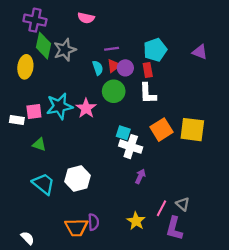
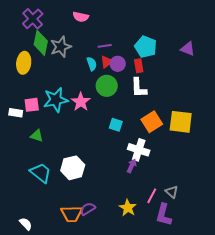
purple cross: (35, 20) -> (33, 19), turned 35
cyan pentagon: (155, 50) -> (146, 47), turned -30
white cross: (131, 147) -> (139, 150), moved
purple semicircle: (93, 222) -> (88, 209), turned -119

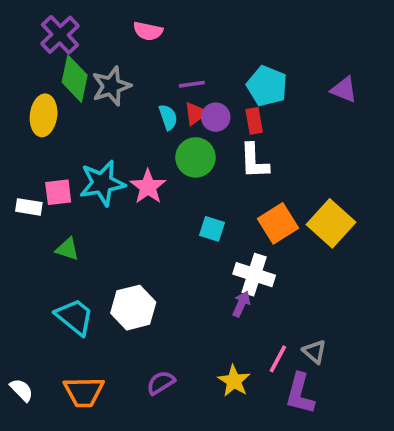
yellow square: (181, 122) -> (331, 223), turned 35
orange trapezoid: (72, 214) -> (84, 392), moved
white semicircle: (26, 224) -> (22, 390), moved

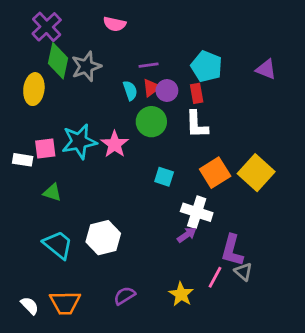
purple arrow: (241, 304) -> (187, 235), turned 30
white semicircle: (22, 390) -> (30, 306), moved
purple L-shape: (300, 394) -> (232, 250), moved

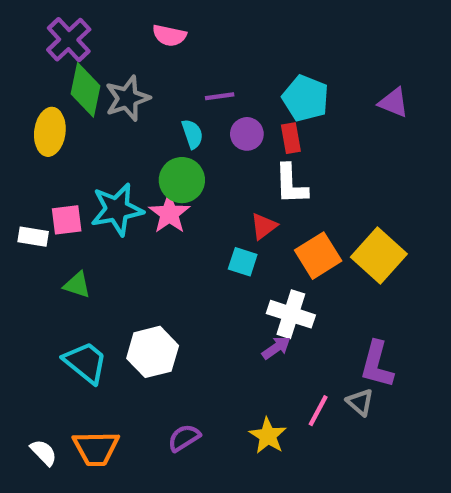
red triangle: (151, 88) -> (264, 226), moved
green circle: (151, 122) -> (182, 180), moved
purple L-shape: (232, 250) -> (377, 364), moved

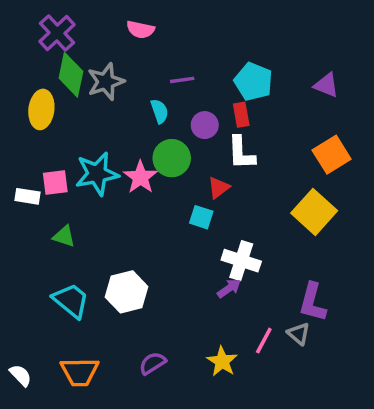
purple circle: (247, 134) -> (205, 125), moved
green circle: (182, 180) -> (172, 158), moved
orange square: (318, 256) -> (332, 155), moved
white semicircle: (44, 453) -> (21, 375), moved

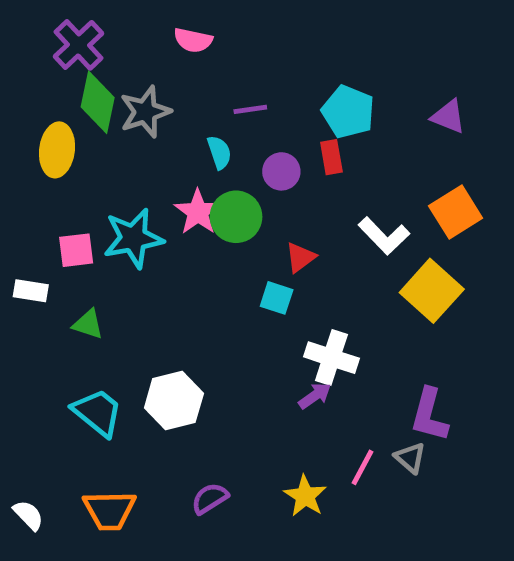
white L-shape: (241, 153) -> (384, 236), moved, turned -42
pink star: (140, 177) -> (198, 212), moved
white rectangle: (27, 196) -> (31, 291), moved

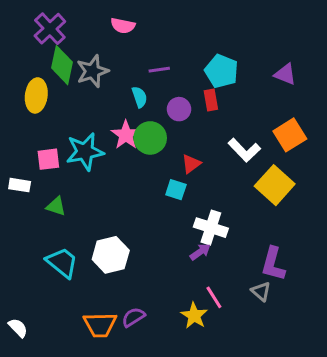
pink line: (362, 467) -> (214, 297), moved, turned -60
orange trapezoid: (110, 510) -> (100, 325), moved

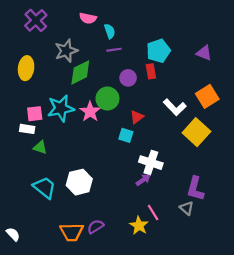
green diamond: (62, 65) -> (80, 72), moved, turned 52
cyan pentagon: (222, 71) -> (158, 51), turned 30
cyan semicircle: (140, 97) -> (110, 31), moved
pink star: (126, 135) -> (90, 112), moved
white rectangle: (20, 185) -> (27, 129), moved

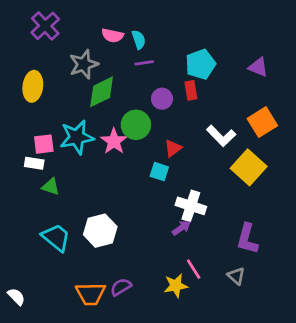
pink semicircle: (88, 18) -> (113, 35), moved
gray triangle: (187, 208) -> (236, 276), moved
yellow star: (139, 226) -> (176, 286), turned 30

